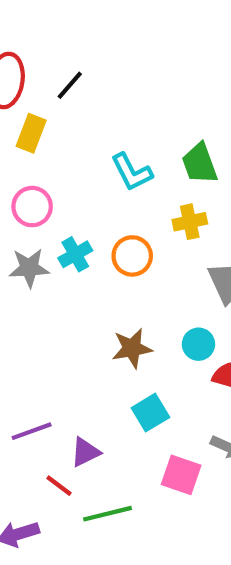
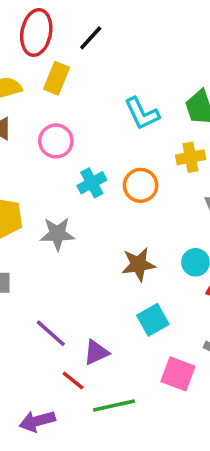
gray star: (29, 268) -> (57, 234), moved
purple line: (32, 431) -> (51, 333), turned 60

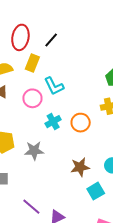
cyan L-shape: (142, 114) -> (54, 86), moved
cyan square: (153, 320) -> (96, 191), moved

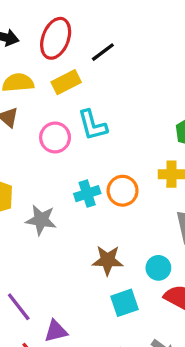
yellow rectangle: (32, 63) -> (66, 82), turned 30
cyan cross: (53, 122) -> (87, 194), moved

